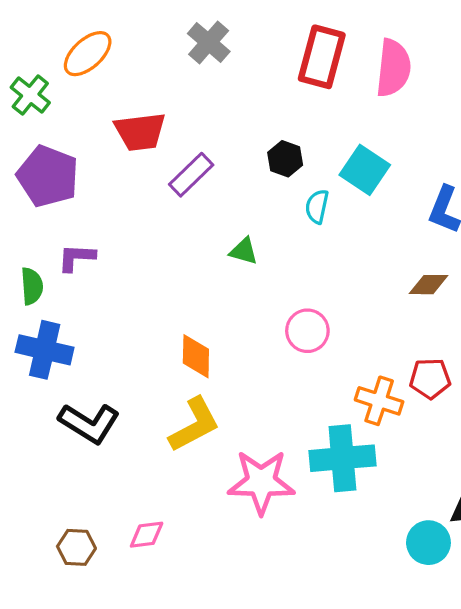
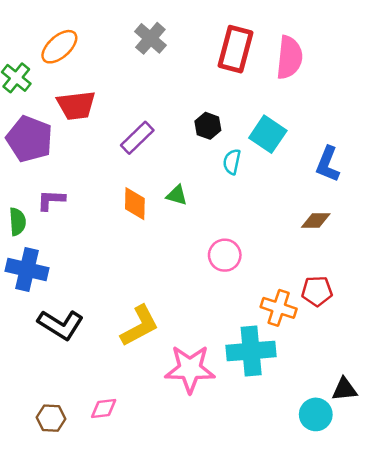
red trapezoid: (140, 132) -> (76, 105), moved
orange diamond: (196, 356) -> (135, 204), moved

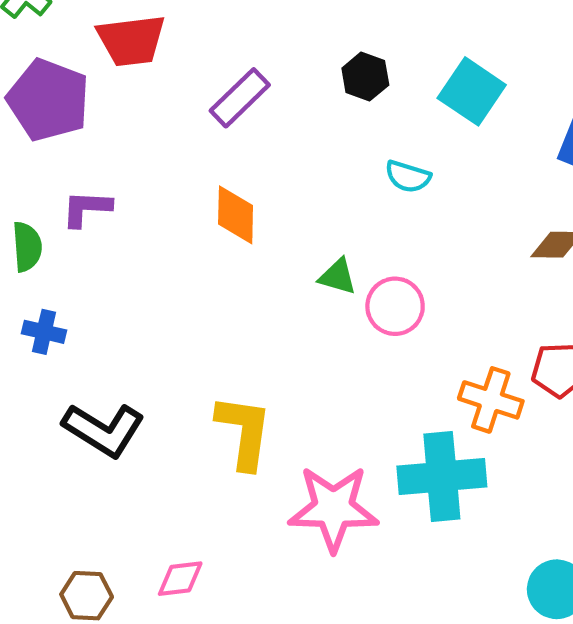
cyan semicircle: (232, 162) -> (408, 177), moved, turned -85
green triangle: (177, 195) -> (338, 277), moved
blue cross: (27, 270) -> (44, 332), size x0.6
yellow L-shape: (140, 326) -> (244, 432), turned -54

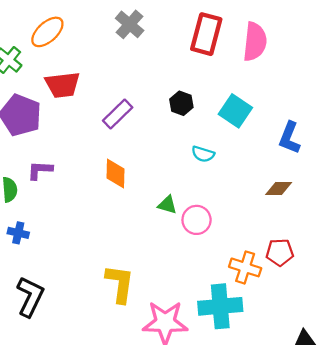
black L-shape: (104, 430) -> (30, 297), moved, turned -96

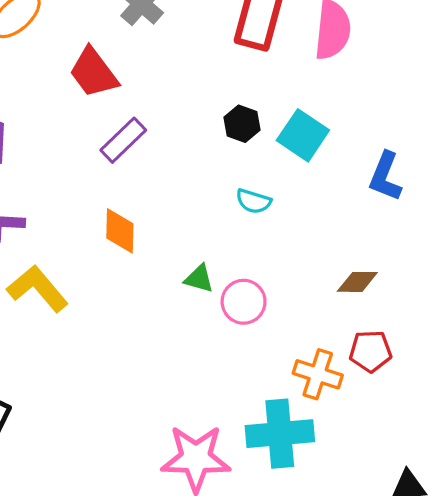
red trapezoid: (63, 85) -> (94, 73), moved, turned 60
black hexagon: (181, 103) -> (242, 124), moved
brown diamond: (279, 189) -> (357, 282), moved
yellow L-shape: (120, 284) -> (38, 289), moved, turned -48

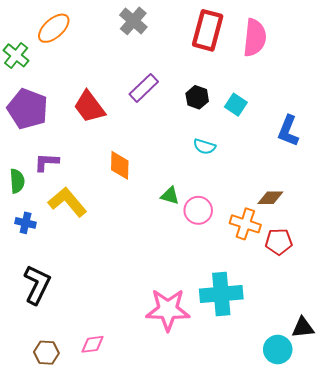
red trapezoid: (94, 73) -> (89, 107), moved
cyan square: (303, 135) -> (236, 105), size x0.7
purple rectangle: (123, 140) -> (144, 88), moved
orange cross: (318, 374) -> (245, 224), moved

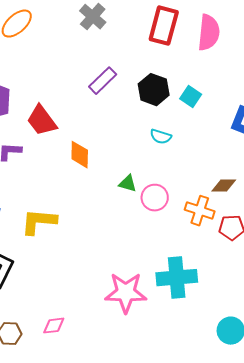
black hexagon: (197, 97) -> (154, 90), size x1.4
red trapezoid: (89, 107) -> (42, 121), moved
yellow L-shape: (67, 202) -> (39, 222), moved, turned -45

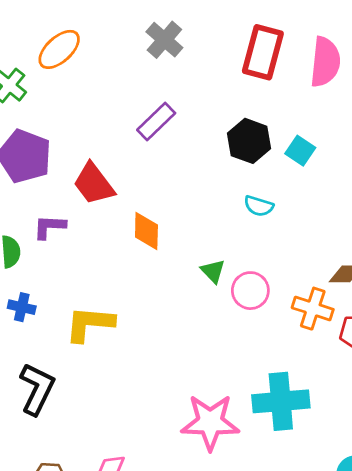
purple rectangle: (103, 81) -> (156, 121), moved
green triangle: (128, 184) -> (213, 271), turned 30

